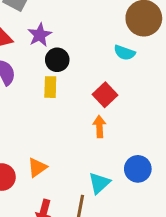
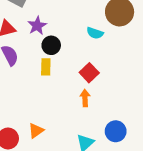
cyan semicircle: (125, 53) -> (95, 33), moved

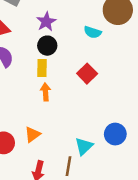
purple star: (37, 26) -> (46, 22), moved
orange arrow: (85, 98) -> (45, 92), moved

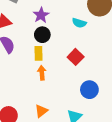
orange triangle: (33, 134) -> (41, 111), moved
blue circle: (115, 134) -> (89, 90), moved

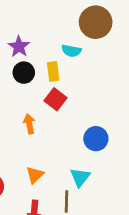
yellow rectangle: (38, 53) -> (53, 71), moved
red square: (76, 57) -> (55, 99), moved

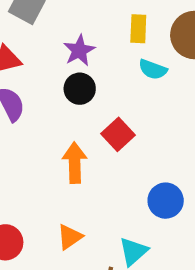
yellow rectangle: (53, 71) -> (138, 29), moved
orange arrow: (29, 124) -> (75, 163), size x1.4

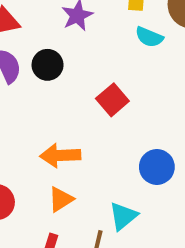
black circle: (80, 89) -> (48, 65), moved
orange arrow: (75, 163) -> (60, 155), moved, turned -93

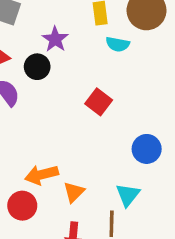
black circle: (48, 65) -> (37, 67), moved
orange arrow: (60, 155) -> (42, 175), moved

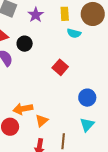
purple star: (55, 39) -> (36, 15), moved
cyan triangle: (128, 195) -> (87, 125), moved

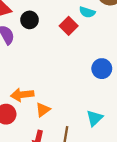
red square: (60, 67) -> (69, 26), moved
blue circle: (87, 98) -> (102, 69), moved

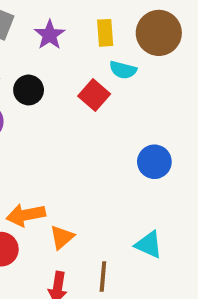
cyan triangle: (95, 118) -> (149, 245), turned -48

